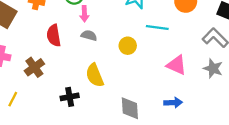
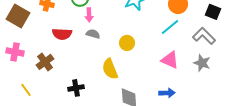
cyan line: (157, 27) -> (170, 27), moved, turned -48
red semicircle: (54, 35) -> (62, 34), turned -78
yellow semicircle: (95, 75) -> (110, 69), moved
yellow line: (13, 99) -> (26, 90), turned -64

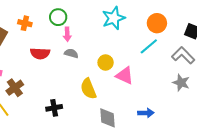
pink triangle: (170, 60) -> (125, 76), moved
brown cross: (45, 62) -> (15, 88), moved

